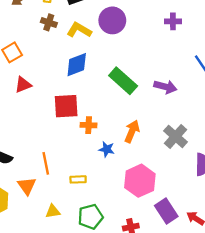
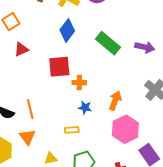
blue diamond: (77, 65) -> (67, 30), turned -30
orange arrow: (132, 131) -> (115, 101), moved
blue star: (107, 149) -> (85, 108), moved
orange line: (46, 163) -> (30, 109), moved

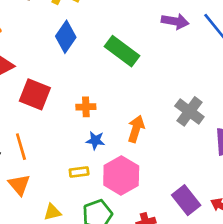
purple arrow: (145, 47) -> (175, 21), moved
red square: (59, 67) -> (35, 94), moved, turned 30
pink hexagon: (125, 129) -> (121, 176), moved

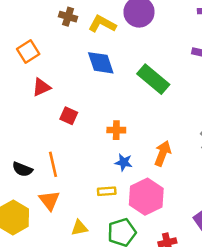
blue diamond: (66, 37) -> (101, 63), turned -56
red square: (35, 94) -> (69, 116), size x0.6

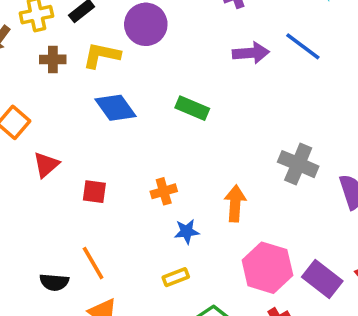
green rectangle: (153, 79) -> (192, 108), size x0.7
pink hexagon: (146, 197) -> (267, 268), moved

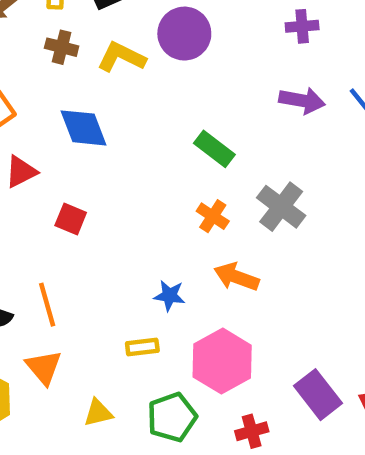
blue diamond: (115, 108) -> (83, 128), moved
gray cross: (298, 164) -> (281, 207), moved
orange cross: (164, 191) -> (213, 216), moved, turned 35
orange arrow: (235, 204) -> (236, 277), turned -88
pink hexagon: (267, 268) -> (222, 361), moved

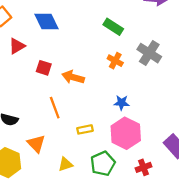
orange arrow: (236, 277) -> (73, 77), moved
blue star: (170, 296) -> (122, 103), moved
orange line: (47, 305) -> (55, 108), moved

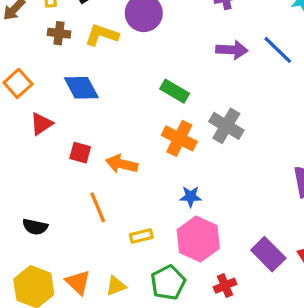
orange cross: (115, 61) -> (179, 138), size x1.5
orange triangle: (36, 144) -> (78, 282), moved

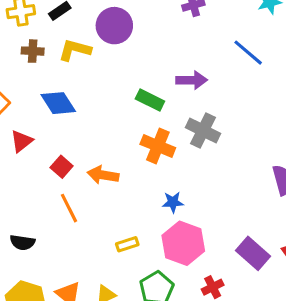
purple arrow: (232, 50) -> (192, 80), moved
red square: (80, 153) -> (62, 167), turned 30
orange line: (98, 207) -> (69, 208), moved

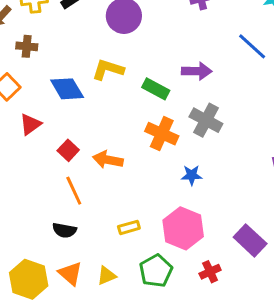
yellow L-shape: (75, 50) -> (108, 70), moved
brown cross: (33, 51) -> (27, 46), moved
blue star: (173, 202) -> (192, 175), moved
black semicircle: (22, 242) -> (64, 230), moved

